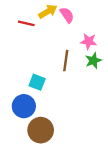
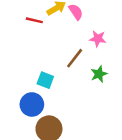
brown line: (66, 61) -> (75, 58), turned 30
green star: (93, 61) -> (99, 74), moved

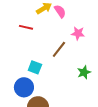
red line: (34, 20) -> (26, 27), moved
green star: (99, 74) -> (84, 72), moved

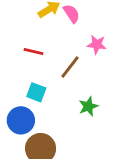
red line: (26, 27) -> (34, 52), moved
green star: (84, 72) -> (88, 106), moved

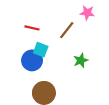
red line: (34, 52) -> (32, 28), moved
blue circle: (21, 120) -> (32, 60), moved

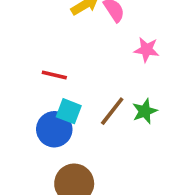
brown line: (67, 30) -> (112, 111), moved
green star: (81, 60) -> (145, 111), moved

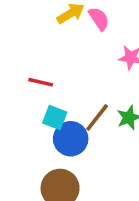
blue circle: (54, 129) -> (71, 139), moved

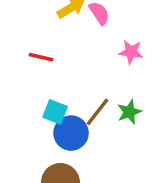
red line: (41, 82) -> (41, 57), moved

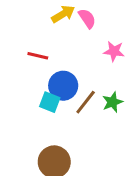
blue circle: (71, 133) -> (63, 86), moved

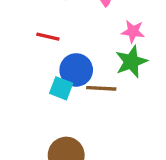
brown line: (86, 102) -> (101, 88), turned 55
green star: (112, 102) -> (131, 62), moved, size x1.4

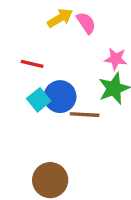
cyan square: (61, 88) -> (39, 100), moved, turned 30

